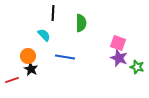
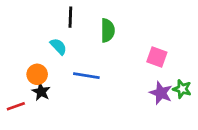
purple star: (119, 58) -> (161, 93), moved

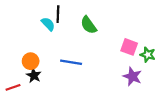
green semicircle: (108, 30) -> (89, 25), turned 144
cyan semicircle: (58, 46) -> (48, 24), moved
green star: (182, 89) -> (148, 55), moved

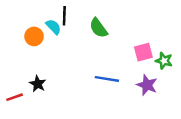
pink square: (129, 47) -> (143, 52), turned -35
orange circle: (31, 61) -> (34, 36), moved
blue line: (71, 62) -> (107, 79), moved

